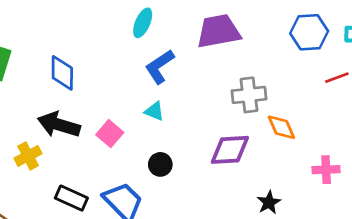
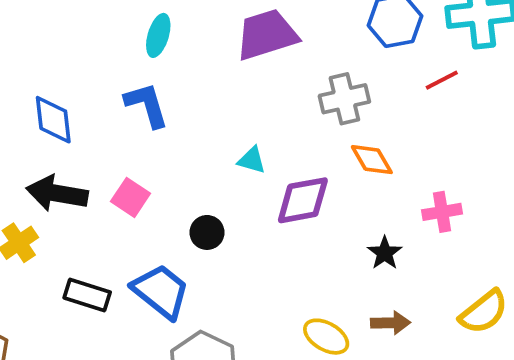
blue L-shape: (160, 67) -> (147, 105), moved, turned 114
gray cross: (249, 95) -> (344, 99), moved
cyan triangle: (154, 111) -> (252, 160), moved
black star: (269, 202) -> (385, 253), moved

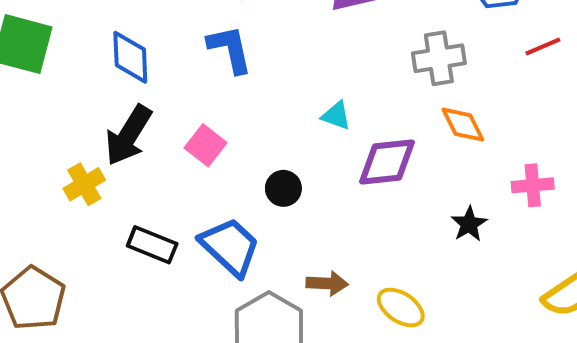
black arrow: (57, 193) -> (128, 135), turned -72
brown arrow: (390, 323) -> (327, 283), moved

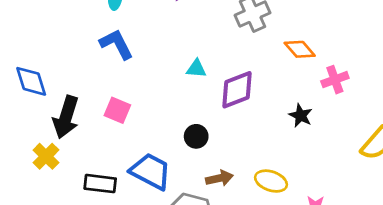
blue diamond: (130, 57) -> (31, 81), moved
orange diamond: (463, 125) -> (300, 49), moved
black circle: (283, 188) -> (196, 136), moved

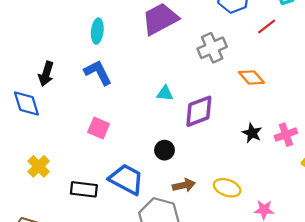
pink cross: (335, 80) -> (286, 135), moved
black arrow: (66, 117) -> (46, 74), moved, size x0.7

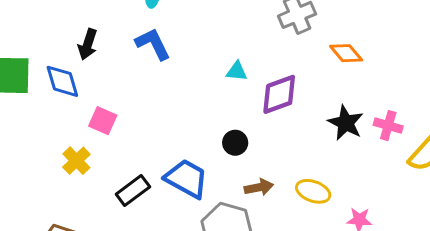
pink square: (99, 128) -> (103, 121), moved
black star: (252, 133) -> (346, 123), size x1.4
pink cross: (286, 135) -> (388, 126), turned 35
black rectangle: (84, 189) -> (133, 191), turned -45

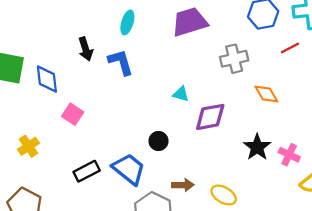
black arrow: (88, 44) -> (86, 49), moved, turned -45
black circle: (235, 143) -> (158, 141), moved
yellow cross: (76, 161) -> (28, 146), moved

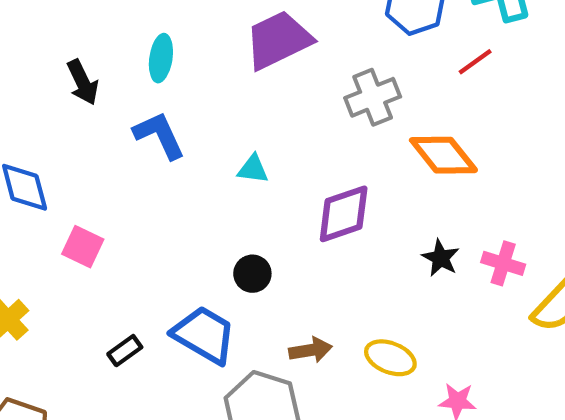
black arrow: (86, 49) -> (83, 82), moved
cyan triangle: (181, 94) -> (253, 169), moved
orange diamond: (266, 94) -> (443, 155), size x1.4
black star: (257, 147) -> (441, 258), size x0.7
black rectangle: (87, 171) -> (125, 351), size x0.7

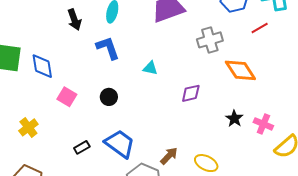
purple diamond: (344, 214) -> (191, 93), size x0.7
black circle: (252, 274) -> (109, 97), moved
brown arrow: (311, 350) -> (169, 156), turned -42

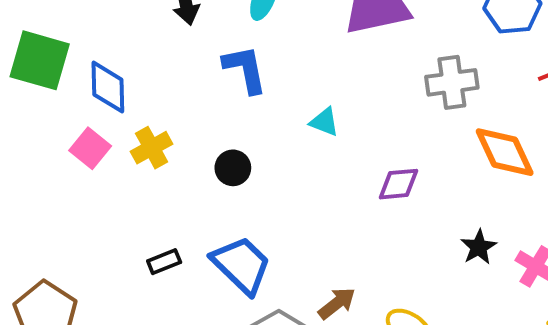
pink square: (67, 97) -> (90, 148), moved
yellow cross: (28, 127) -> (152, 148), moved

